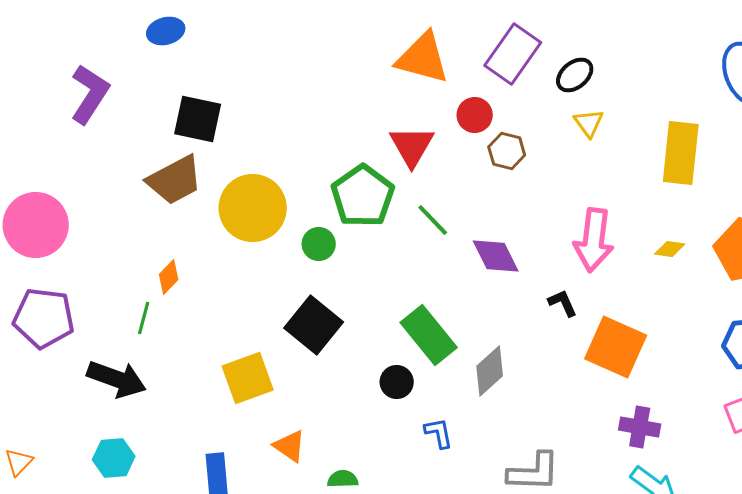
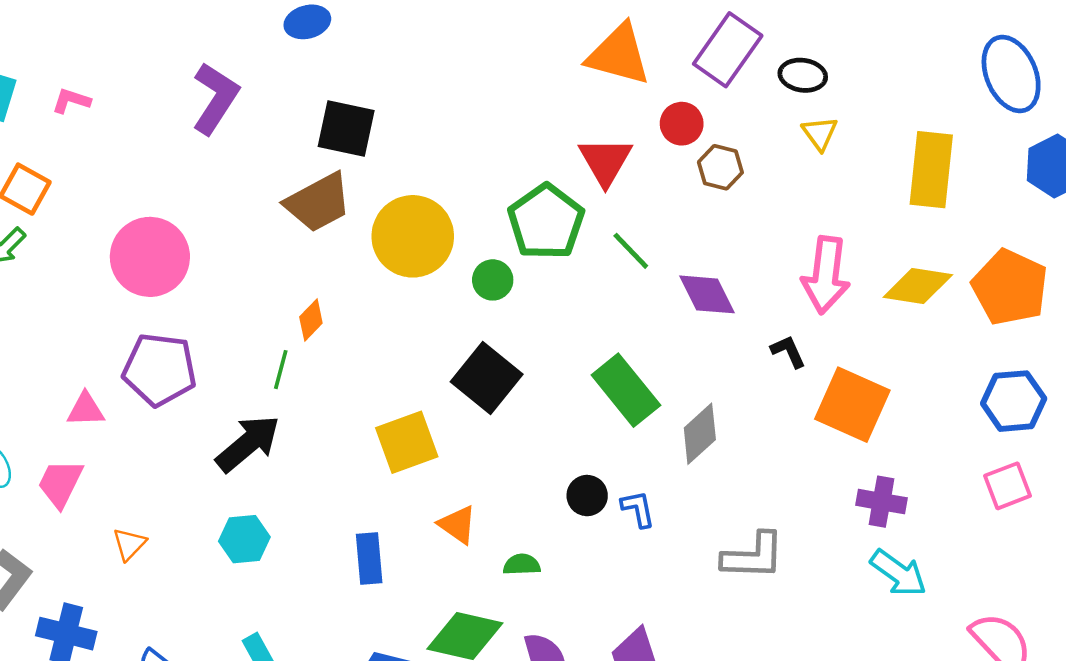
black ellipse: (575, 75) -> (803, 75), turned 48
yellow diamond: (670, 249) -> (918, 286), size x1.8
black arrow: (117, 379) -> (248, 443), turned -60
black circle: (397, 382) -> (587, 496), moved

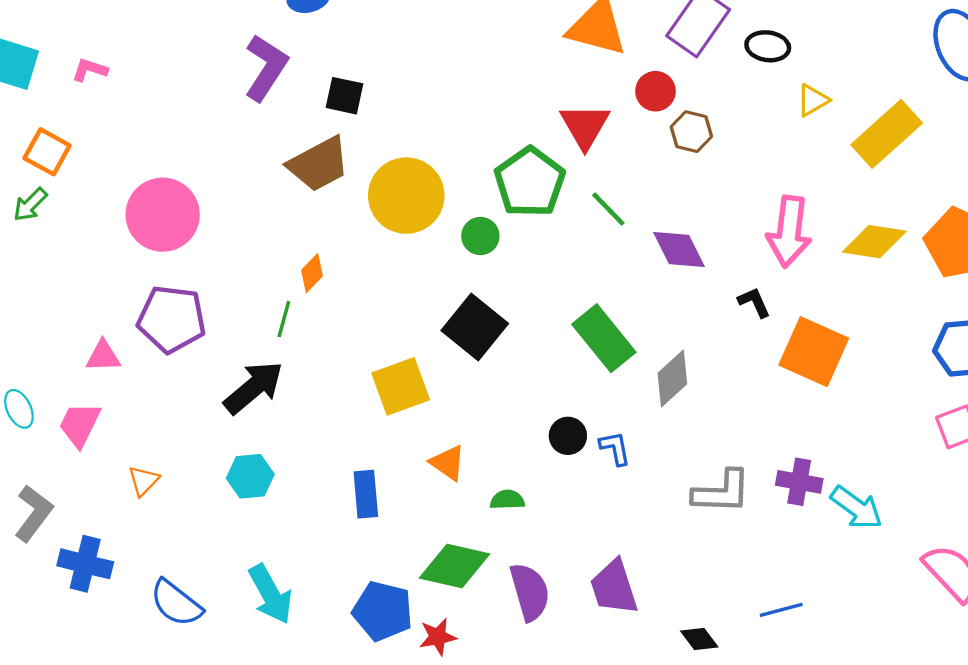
purple L-shape: (215, 98) -> (266, 68), moved
black square: (346, 129) -> (345, 96), size x0.7
yellow triangle: (820, 133) -> (813, 100), moved, turned 36
yellow rectangle: (931, 170) -> (887, 134), turned 42
purple cross: (882, 502) -> (799, 482), moved

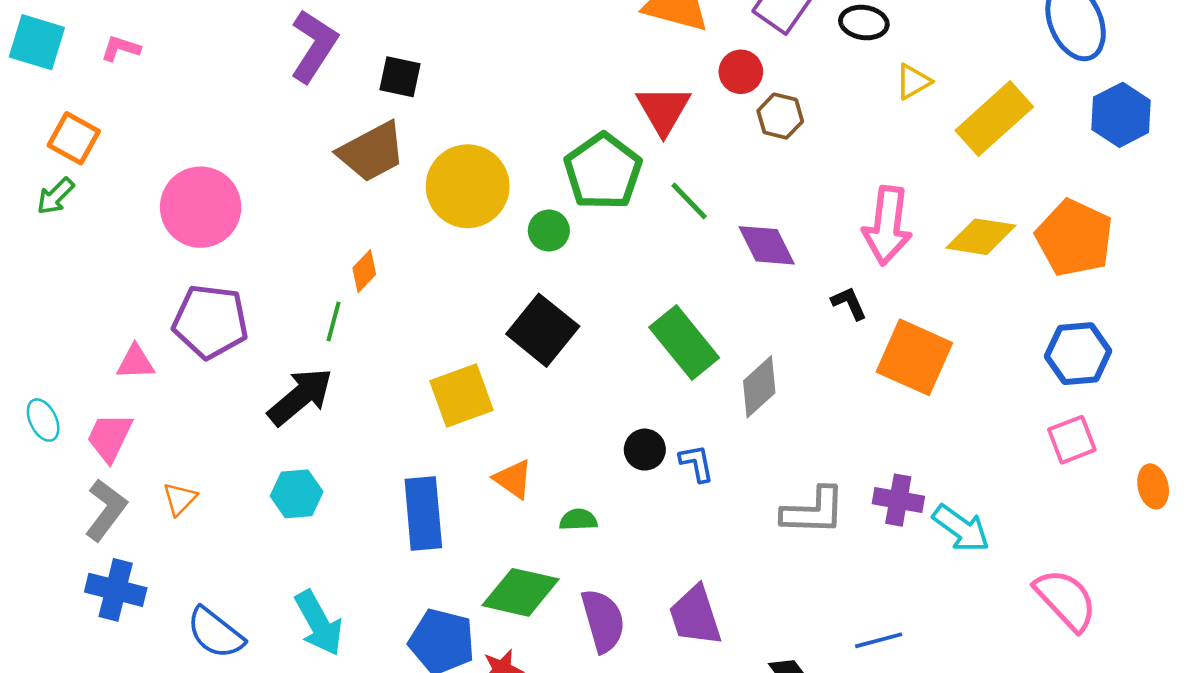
blue rectangle: (366, 494) -> (423, 514), size x1.4
gray L-shape: (34, 513) -> (106, 510), moved

